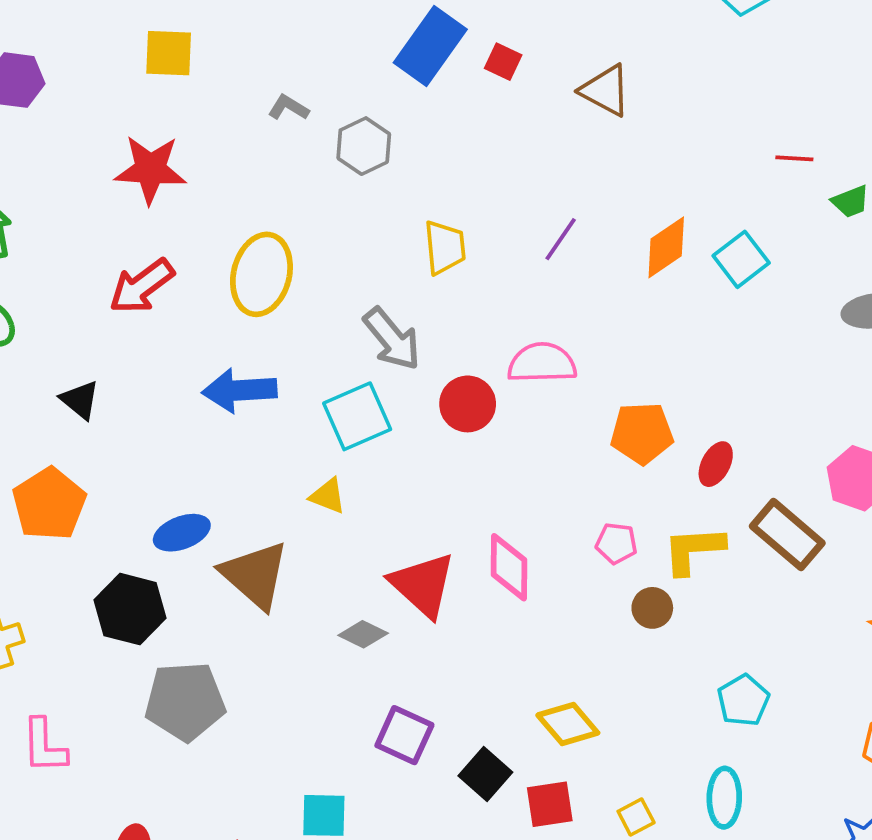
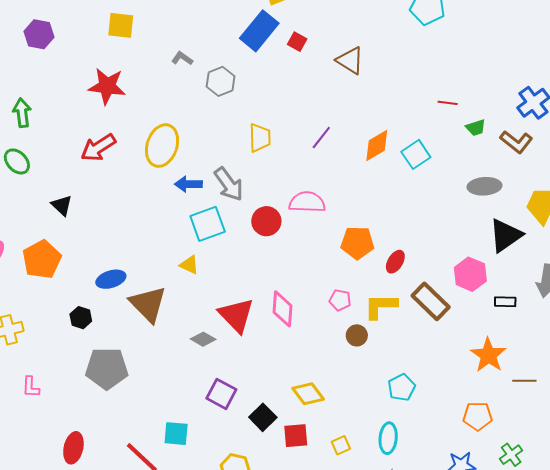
blue arrow: (239, 390) -> (188, 184), moved, size x0.7
black hexagon: (130, 609) -> (81, 318), size x0.6
pink L-shape: (44, 746) -> (31, 387), size x0.7

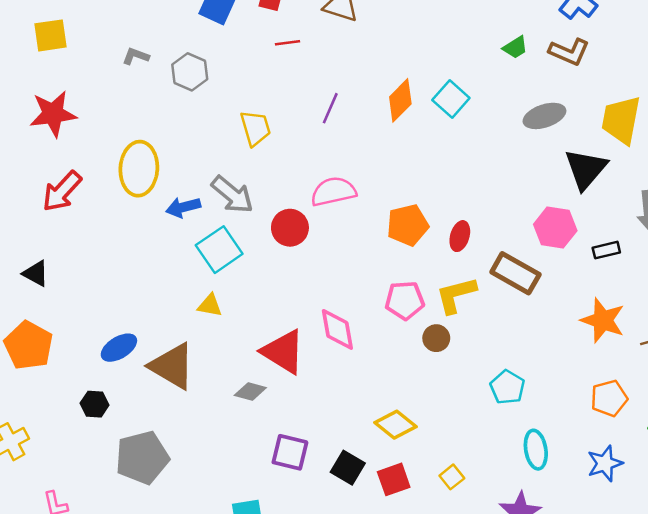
red line: (448, 103) -> (287, 43), moved
pink pentagon: (340, 300) -> (405, 300), size x1.4
cyan ellipse: (388, 438) -> (536, 450), moved

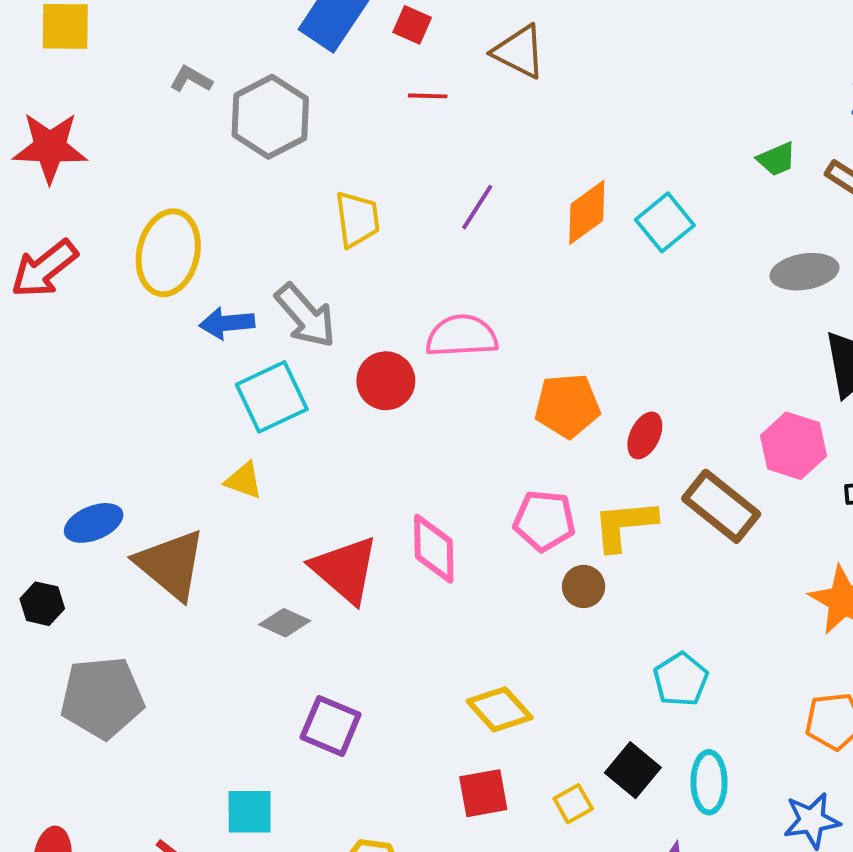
gray hexagon: (190, 72) -> (270, 117), size x1.4
black square: (348, 468) -> (633, 770), moved

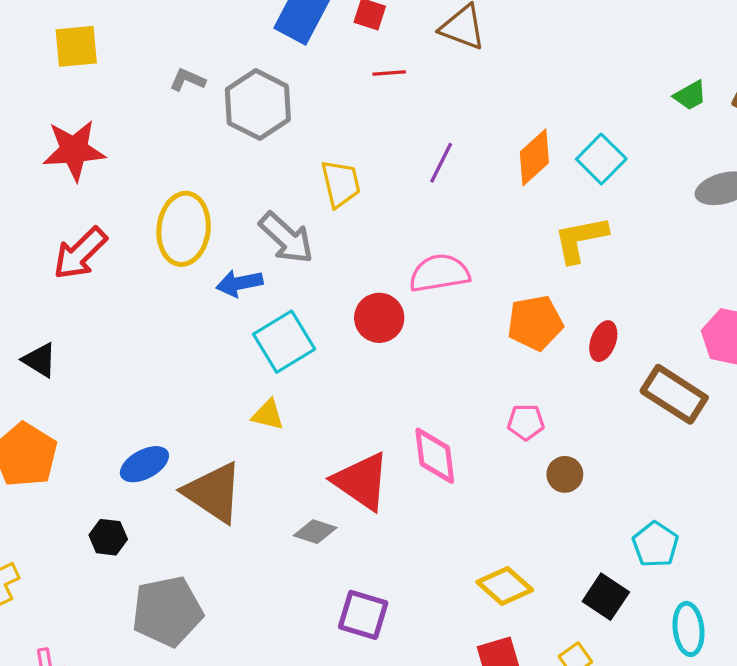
gray arrow: (305, 316) -> (286, 238), moved
pink pentagon: (544, 521) -> (526, 422), size x0.7
yellow L-shape: (625, 525) -> (581, 239), moved
black square: (633, 770) -> (606, 597), moved

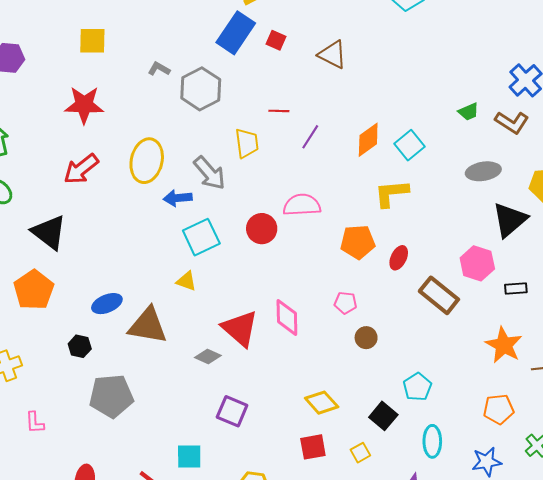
red line: (389, 73) -> (279, 111), moved
black triangle: (40, 360) -> (49, 232), size x1.6
brown triangle: (213, 492) -> (148, 326), turned -30

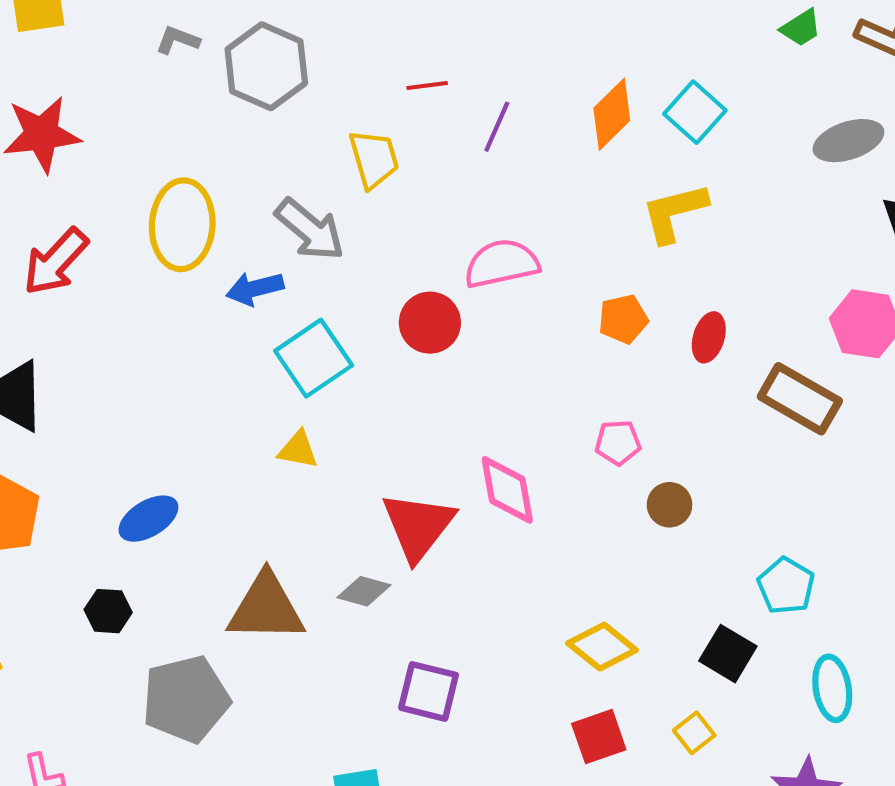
orange pentagon: (358, 242) -> (623, 319), size x0.7
brown triangle: (148, 326) -> (266, 608), moved
red triangle: (240, 328) -> (418, 526), turned 36

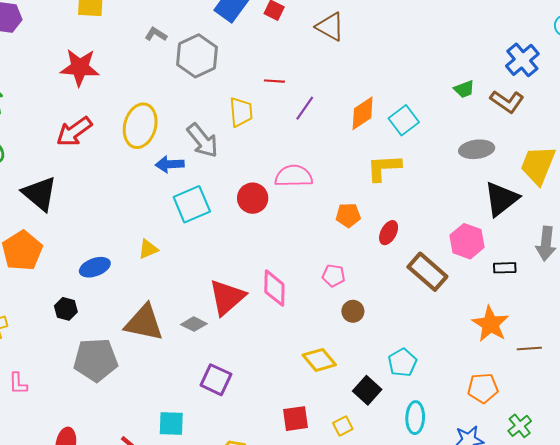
yellow triangle: (298, 450) -> (148, 249), moved, turned -45
yellow diamond: (602, 647) -> (319, 360), moved

